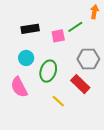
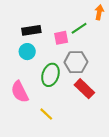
cyan circle: (26, 58) -> (27, 52), moved
gray hexagon: (88, 59) -> (76, 62), moved
yellow line: (58, 101) -> (46, 114), moved

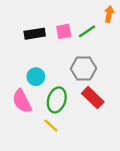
pink square: (61, 38) -> (64, 31), moved
cyan circle: (27, 52) -> (36, 77), moved
green ellipse: (50, 75) -> (57, 100), moved

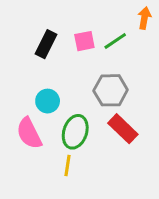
black rectangle: (35, 34) -> (46, 44), turned -54
yellow line: (51, 125) -> (68, 166), turned 56

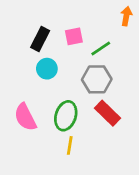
green line: (115, 41) -> (101, 48), moved
cyan circle: (48, 101) -> (47, 69), moved
yellow line: (68, 166) -> (70, 145), moved

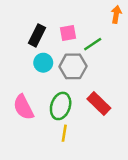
gray hexagon: (97, 79) -> (73, 66), moved

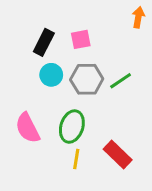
green line: (93, 44) -> (121, 81), moved
red rectangle: (99, 104) -> (118, 155), moved

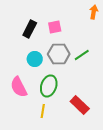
cyan circle: (51, 75) -> (35, 59), moved
yellow line: (76, 159) -> (43, 111), moved

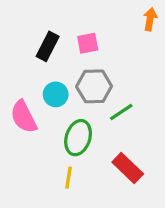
green line: (82, 55) -> (121, 112), moved
pink semicircle: (19, 87) -> (24, 117), moved

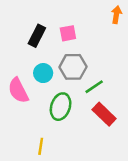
red rectangle: (128, 168) -> (104, 114), moved
yellow line: (68, 178) -> (41, 146), moved

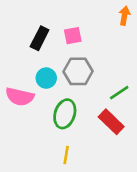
green line: (94, 87) -> (119, 93), moved
pink semicircle: (18, 90) -> (20, 97), turned -50
yellow line: (41, 146) -> (66, 155), moved

